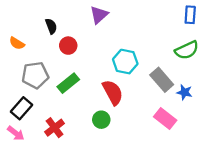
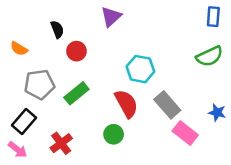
gray rectangle: (162, 80) -> (167, 105), moved
blue star: (184, 92) -> (217, 113), moved

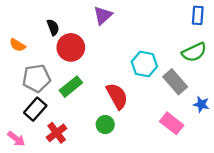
red circle: (76, 51) -> (71, 47), size x1.5
cyan hexagon: (140, 69) -> (144, 64), moved
gray rectangle: (167, 105) -> (175, 82), moved
black rectangle: (24, 121) -> (35, 109), moved

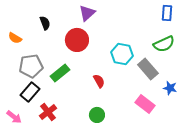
red circle: (71, 47) -> (77, 40), moved
red semicircle: (117, 96) -> (99, 81), size x0.6
green circle: (105, 125) -> (97, 115), moved

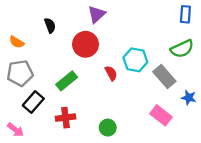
gray pentagon: (31, 66) -> (20, 73), moved
red semicircle: (99, 81) -> (111, 73), moved
red cross: (48, 112) -> (66, 118), moved, turned 30

